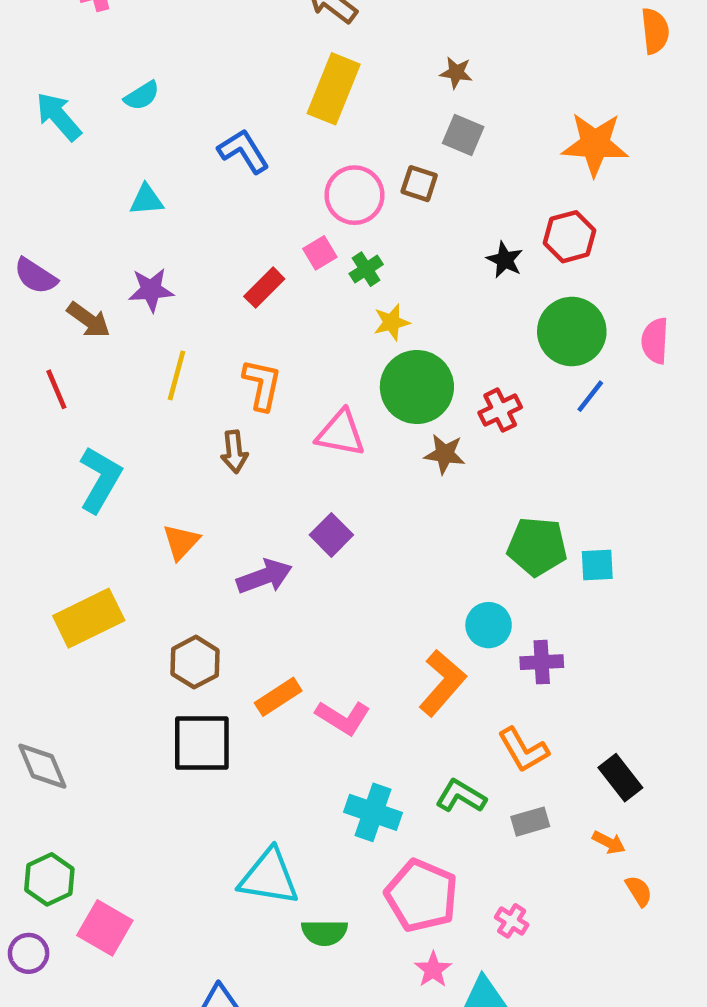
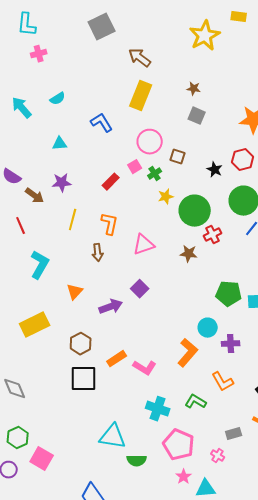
brown square: (419, 184) -> (178, 157), moved
green circle: (417, 387) -> (195, 211), moved
pink triangle: (341, 433) -> (144, 245), turned -30
gray rectangle: (530, 822) -> (234, 434), moved

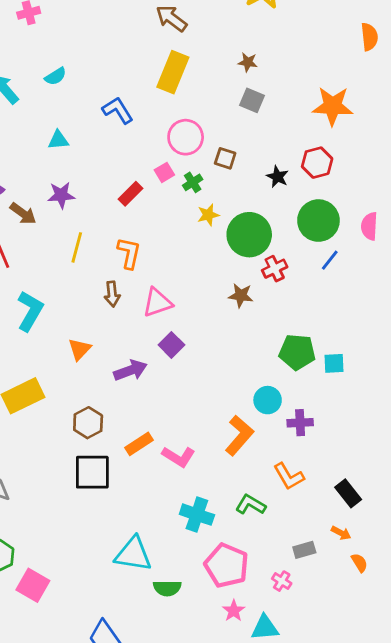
pink triangle: (144, 245) -> (157, 303), moved

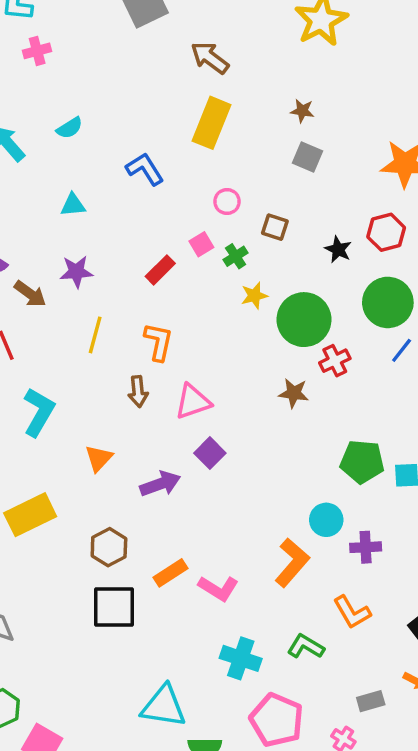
pink circle: (186, 137) -> (227, 201), size x0.6

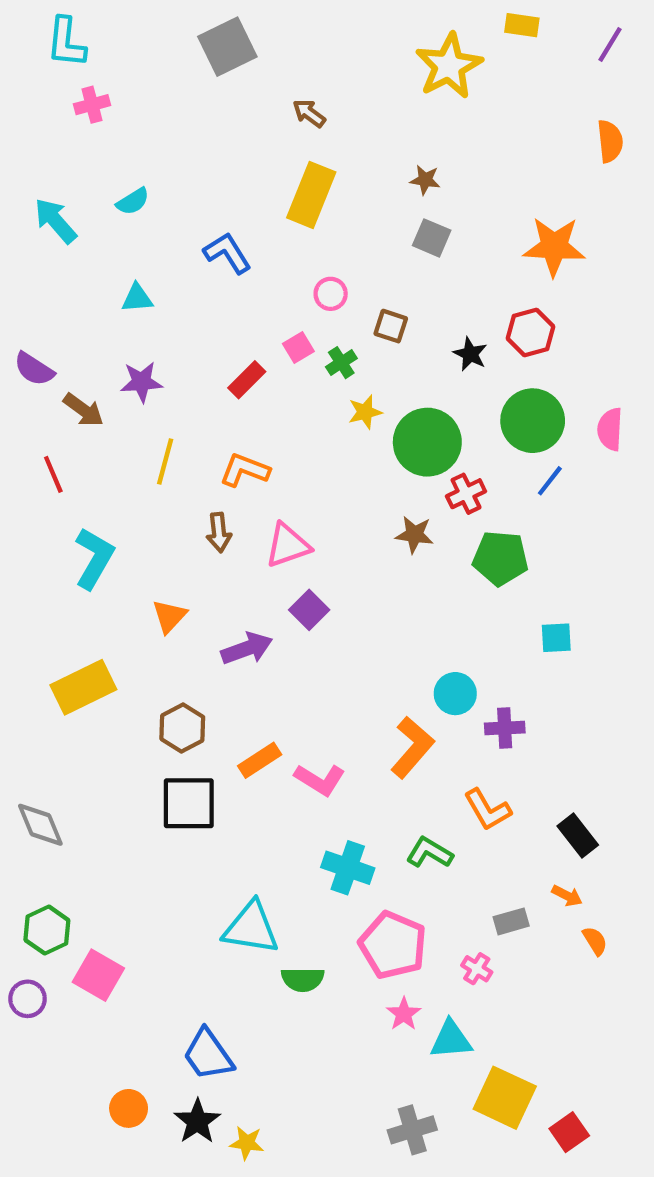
brown arrow: (210, 58) -> (309, 113), size x0.7
orange L-shape: (159, 342) -> (245, 470), turned -81
green pentagon: (362, 462) -> (500, 558), moved

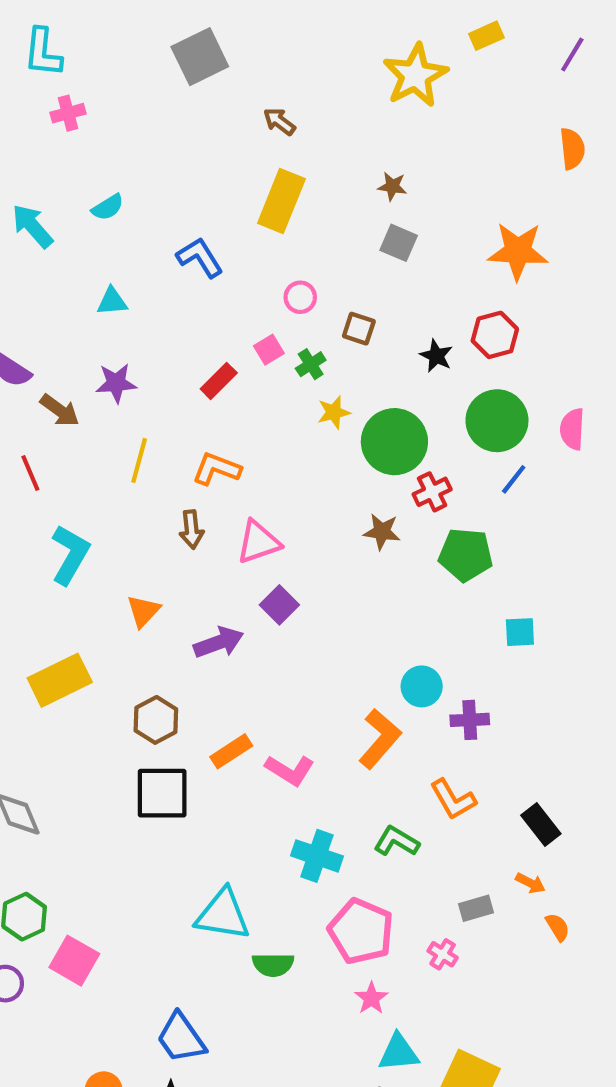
yellow rectangle: (522, 25) -> (486, 36), turned -32
cyan triangle: (451, 1040) -> (399, 1053), moved

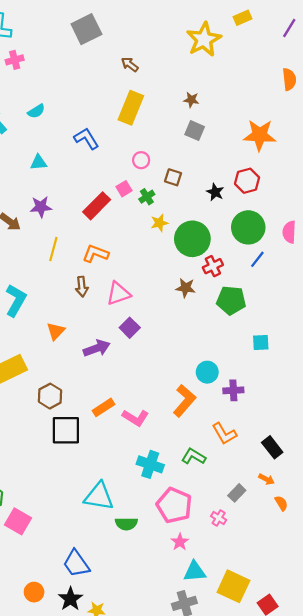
red rectangle: (219, 381) -> (97, 206), size x1.4
brown hexagon: (156, 720) -> (50, 396), moved
gray rectangle: (476, 908) -> (237, 493), turned -30

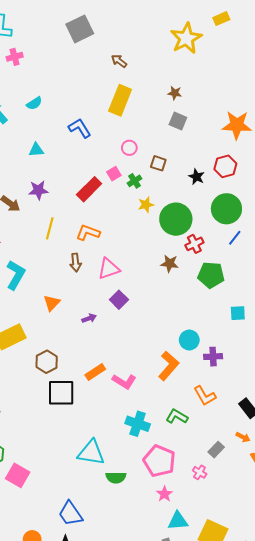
purple arrow: (97, 348) -> (89, 318), size x0.6

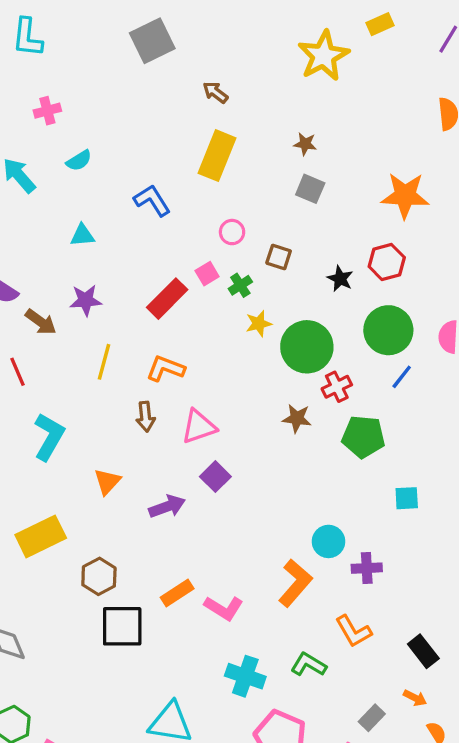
pink cross: (15, 57) -> (47, 111), moved
purple arrow: (89, 318) -> (167, 507), size x1.5

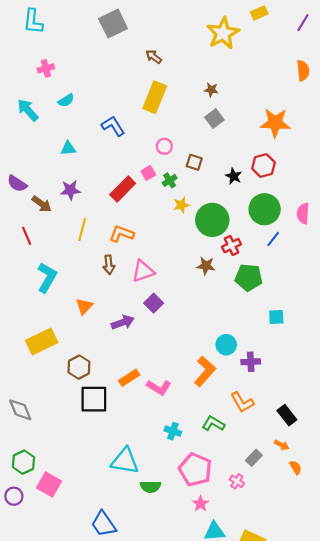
gray square: (310, 189) -> (214, 119), turned 30
cyan cross: (245, 676) -> (173, 431), size x0.7

